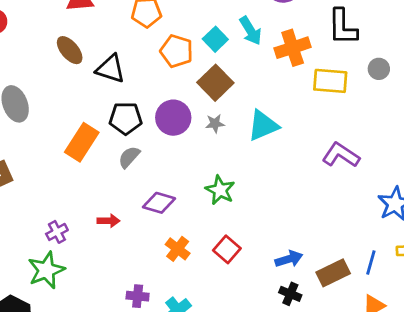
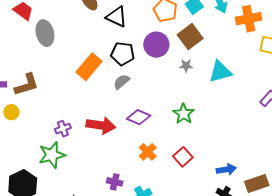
purple circle: (173, 118) -> (156, 45), moved
red arrow: (109, 221) -> (101, 125), size x1.8

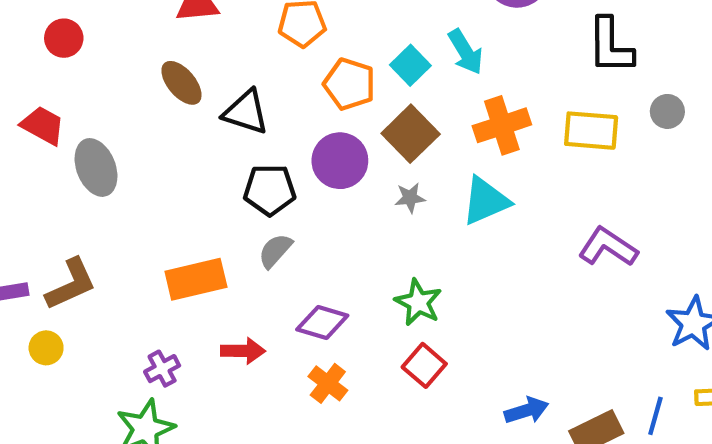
orange cross: (249, 19) -> (502, 125), moved
orange rectangle: (89, 67) -> (196, 279), moved, turned 44
red arrow: (101, 125) -> (243, 351), size x0.7
orange cross: (148, 152) -> (328, 383), moved
red square: (183, 157) -> (424, 365), moved

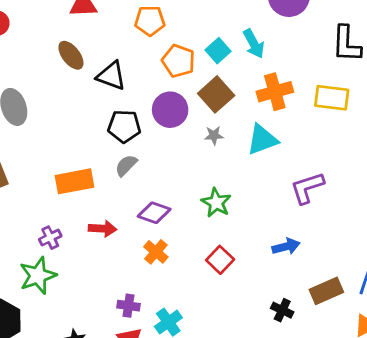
purple L-shape: (608, 247) -> (307, 188), moved, turned -54
red square: (424, 365) -> (220, 260), moved
blue arrow: (527, 410) -> (286, 246), moved

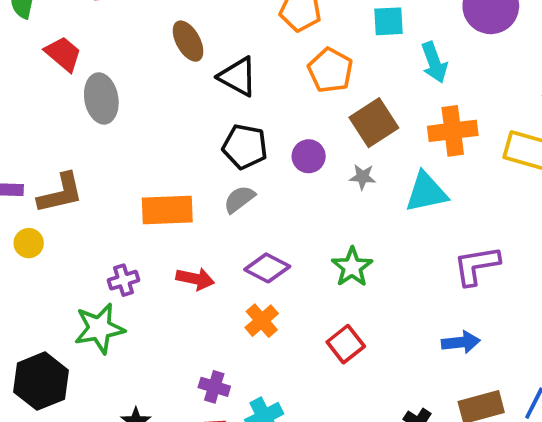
cyan square: (218, 51) -> (388, 21), moved, turned 30
purple circle: (170, 110) -> (309, 156), moved, size x0.7
blue arrow: (286, 246) -> (461, 342), moved

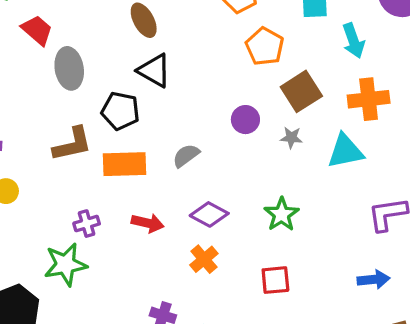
black triangle: (238, 77) -> (154, 71), moved
black pentagon: (245, 147) -> (120, 111), moved
brown L-shape: (60, 193) -> (72, 144), moved
red square: (346, 344) -> (275, 280), turned 32

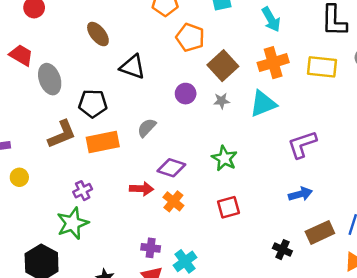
cyan arrow: (353, 41) -> (271, 19), moved
black triangle: (154, 71) -> (133, 67), moved
red arrow: (148, 223) -> (142, 189), moved

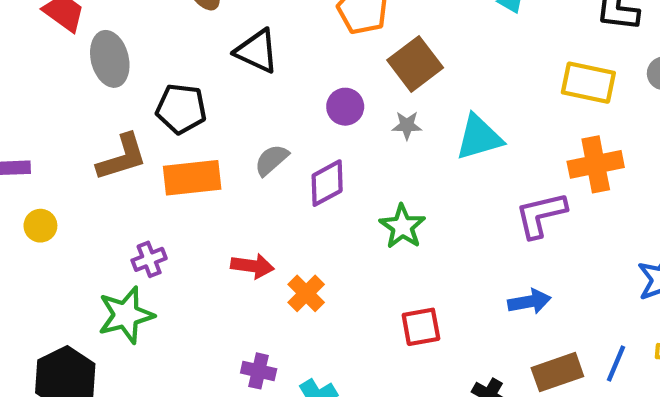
orange cross: (273, 63) -> (596, 164), moved
purple diamond: (171, 168) -> (327, 183), moved, turned -52
red square: (229, 207) -> (421, 327), moved

